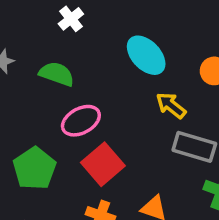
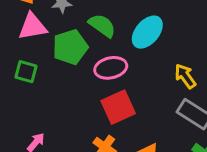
cyan ellipse: (146, 55) -> (147, 32), moved, turned 68
green pentagon: (35, 168) -> (70, 47), moved

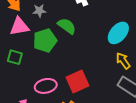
cyan ellipse: (147, 32) -> (118, 33), moved
pink ellipse: (111, 68) -> (46, 86), moved

